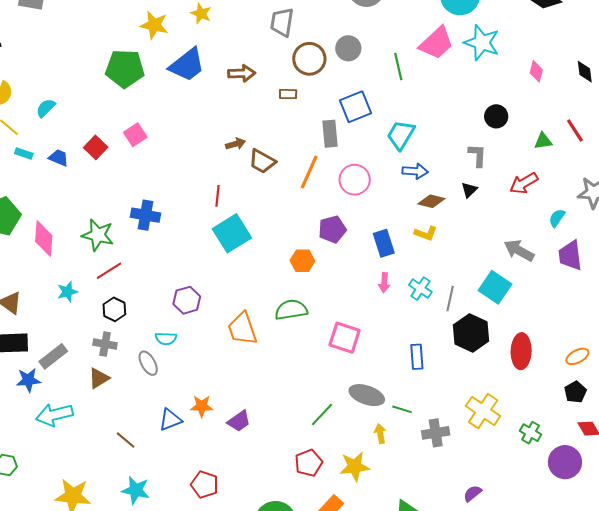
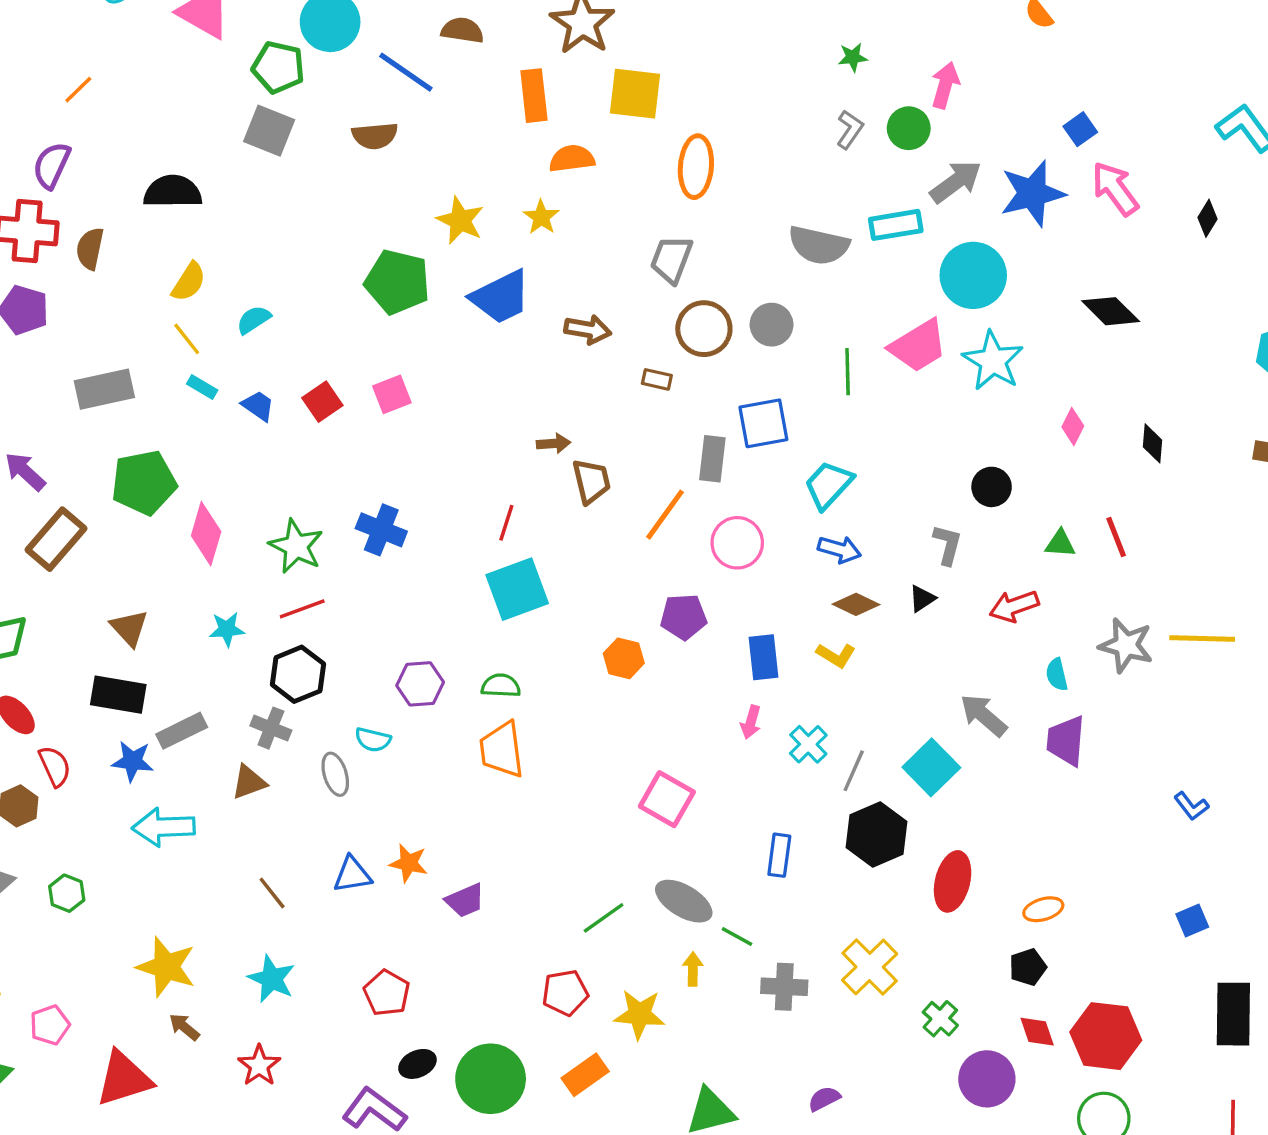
brown trapezoid: (262, 161) -> (591, 481), turned -144
cyan semicircle: (557, 218) -> (1057, 675), turned -60
black hexagon: (114, 309) -> (298, 674), size x1.4
green semicircle: (291, 310) -> (501, 686), moved, size x0.7

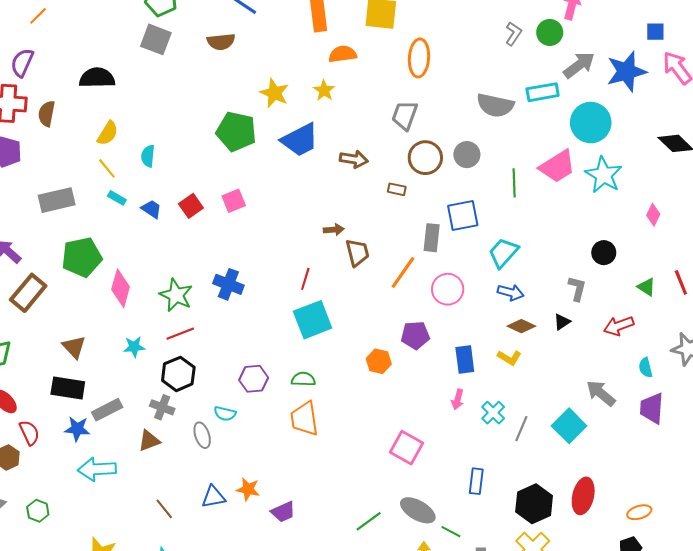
blue square: (1080, 129) -> (655, 32), turned 36
cyan semicircle: (254, 320) -> (148, 156), turned -50
green triangle: (1060, 544) -> (647, 287), turned 30
black hexagon: (877, 834) -> (534, 504), moved

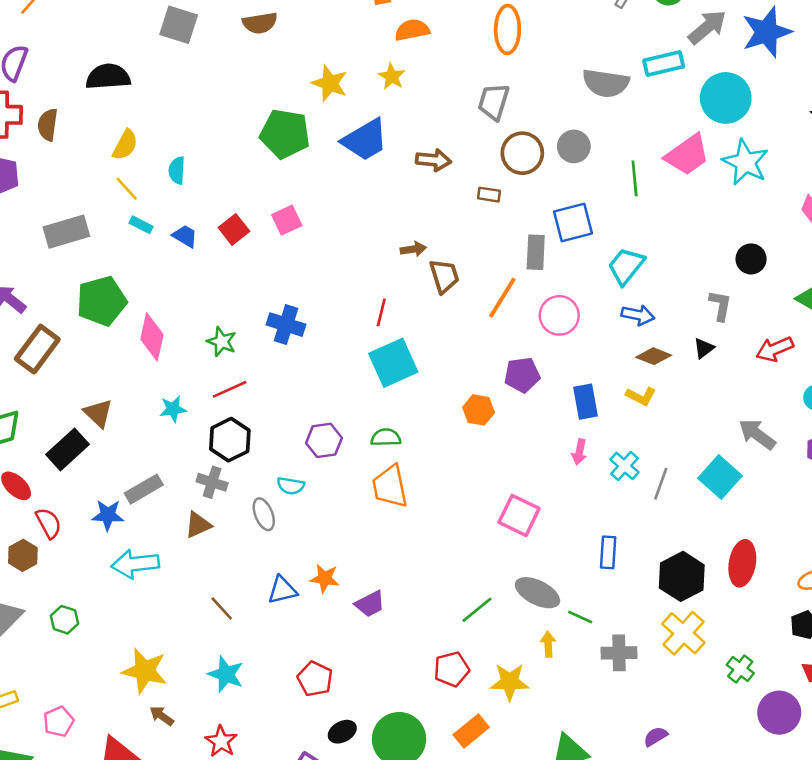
green star: (176, 295) -> (222, 342), size x0.7
black rectangle: (68, 388) -> (67, 449), moved, turned -48

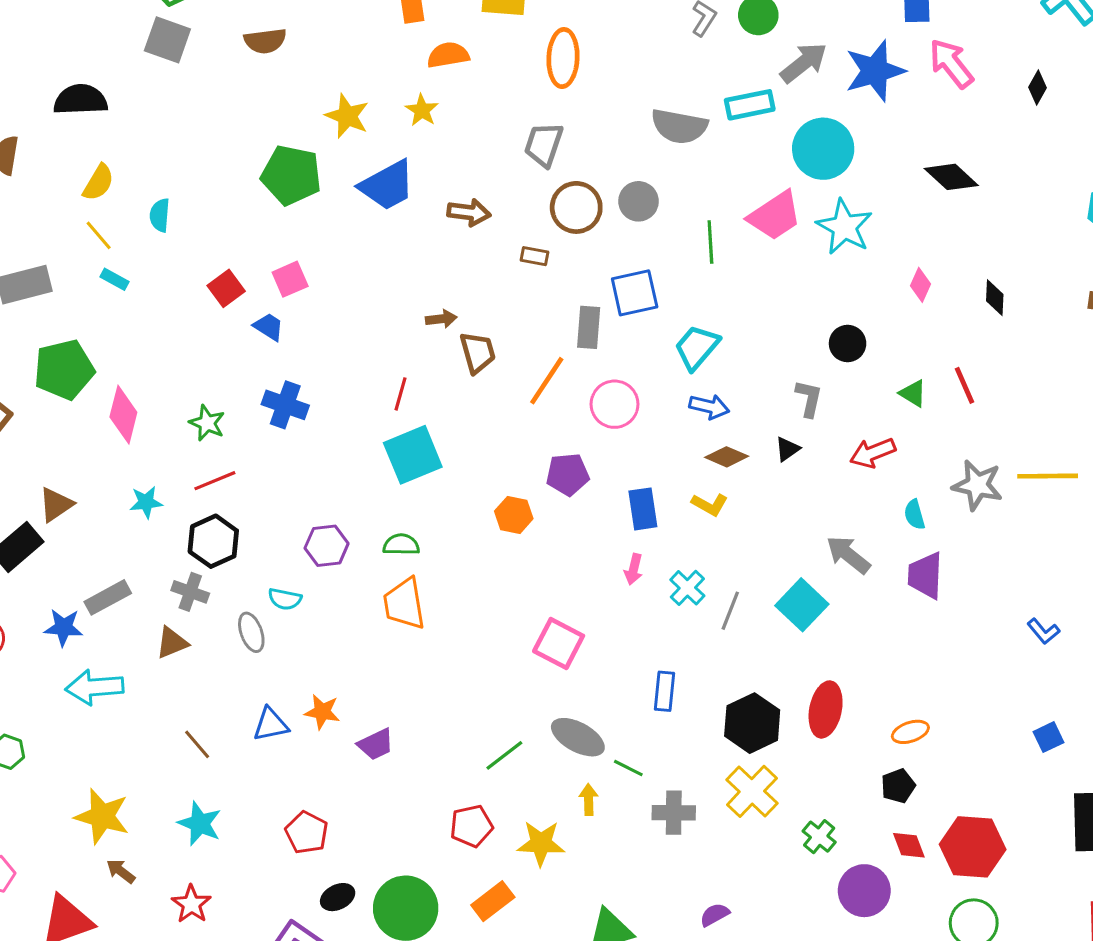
blue trapezoid: (185, 236) -> (269, 327), moved
brown triangle: (98, 413) -> (56, 504), turned 40

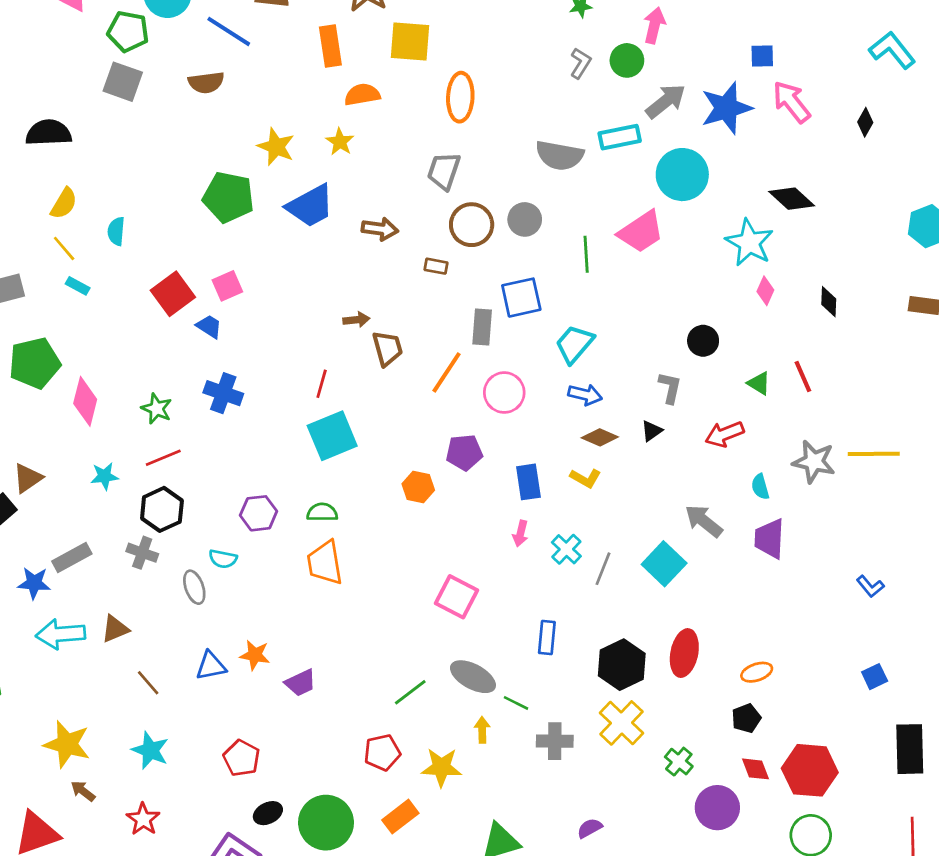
cyan star: (844, 227) -> (749, 243), moved
red square: (226, 288) -> (173, 294), size x1.4
brown triangle: (172, 643) -> (115, 629), moved

